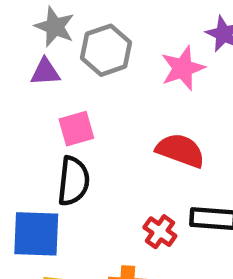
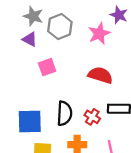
purple triangle: (45, 72) -> (30, 39), turned 35
black semicircle: (73, 181) -> (64, 113), moved

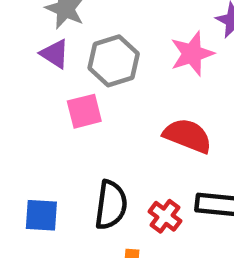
gray hexagon: (60, 27) -> (114, 61), moved
blue square: (30, 121) -> (41, 215), size x0.7

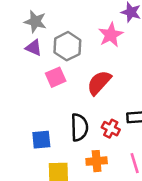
red semicircle: (188, 136) -> (99, 83), moved, turned -60

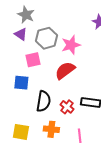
pink star: (111, 35) -> (71, 45), moved
blue square: (41, 140) -> (21, 83), moved

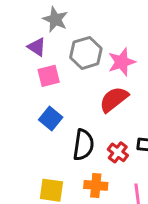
purple triangle: (21, 34) -> (37, 47), moved
pink square: (33, 60) -> (49, 76), moved
blue square: (21, 83) -> (51, 118), turned 35

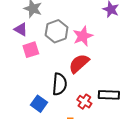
blue square: (51, 118) -> (39, 104), moved
black semicircle: (83, 145) -> (60, 84), moved

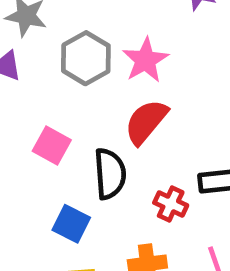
pink square: (31, 50) -> (52, 145), moved, turned -35

